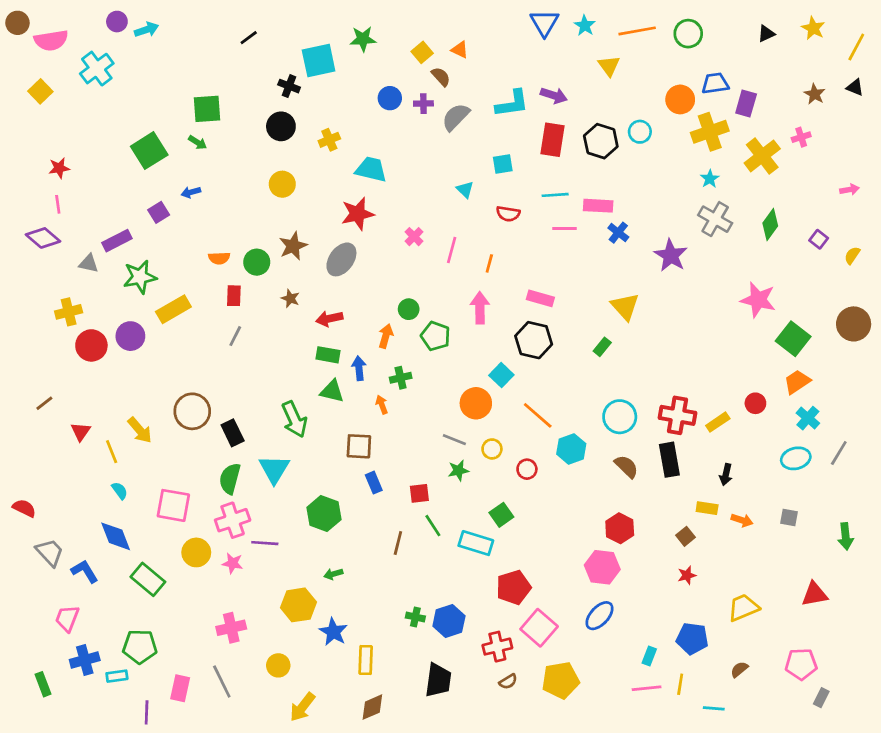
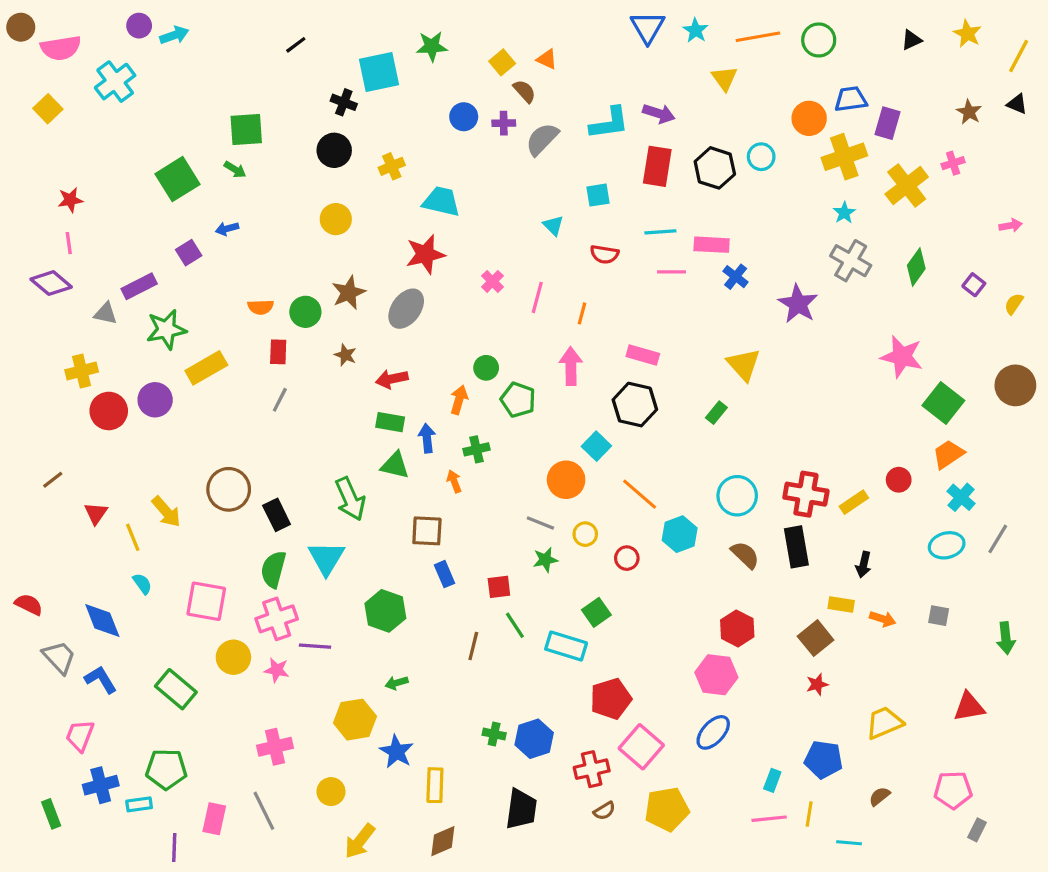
blue diamond: (116, 536) -> (102, 620), moved
brown square: (686, 536) -> (816, 638), size x1.5

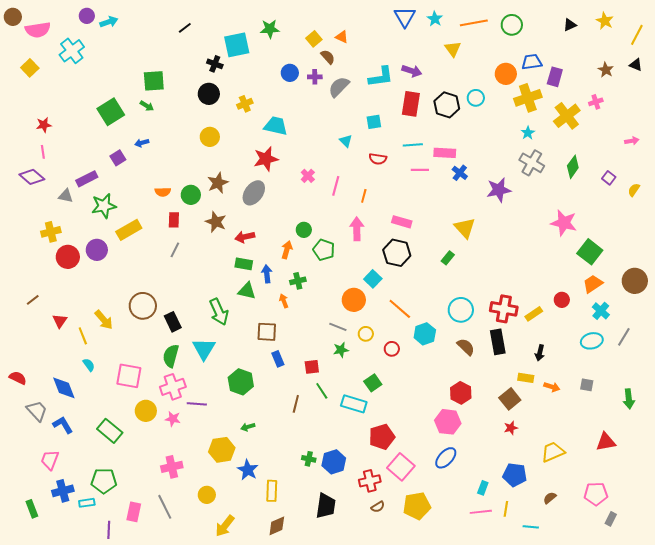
purple star: (798, 304) -> (499, 190), turned 30
brown star: (345, 355) -> (216, 222), size x1.5
brown circle: (1015, 385) -> (635, 281), moved

